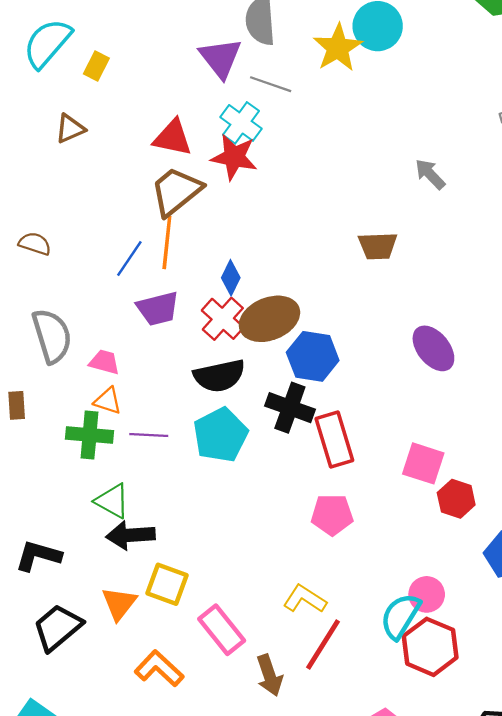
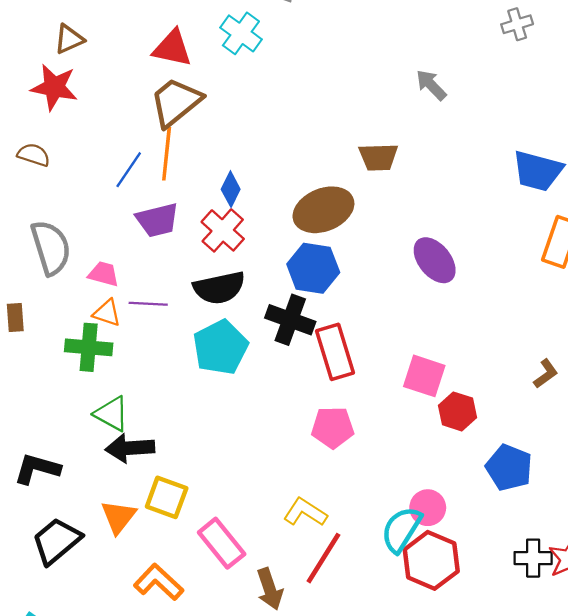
red star: (234, 157) -> (54, 87), moved
brown ellipse: (269, 319) -> (323, 210), moved
purple line: (149, 435) -> (148, 304), moved

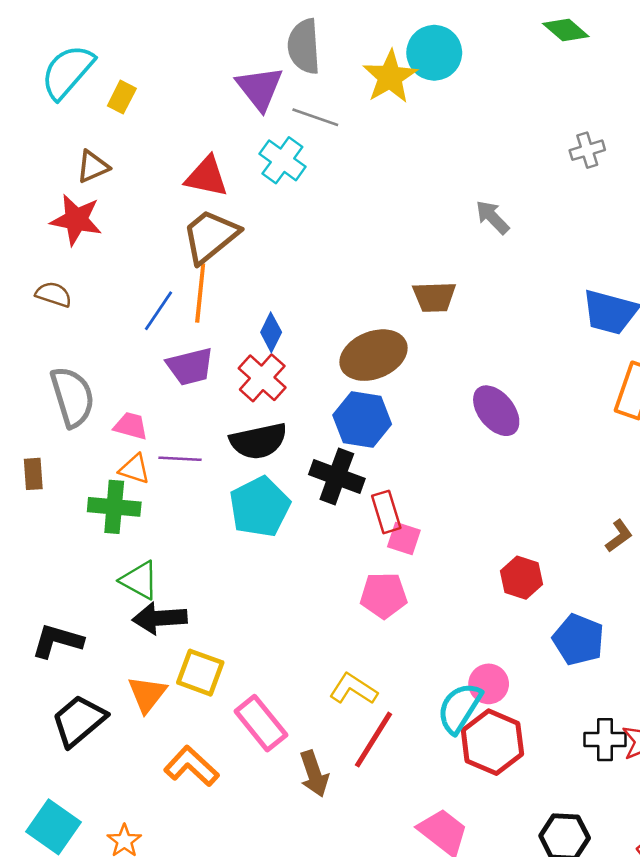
red rectangle: (335, 352) -> (386, 512), size x0.7
pink square: (424, 376) -> (404, 538), moved, size x0.7

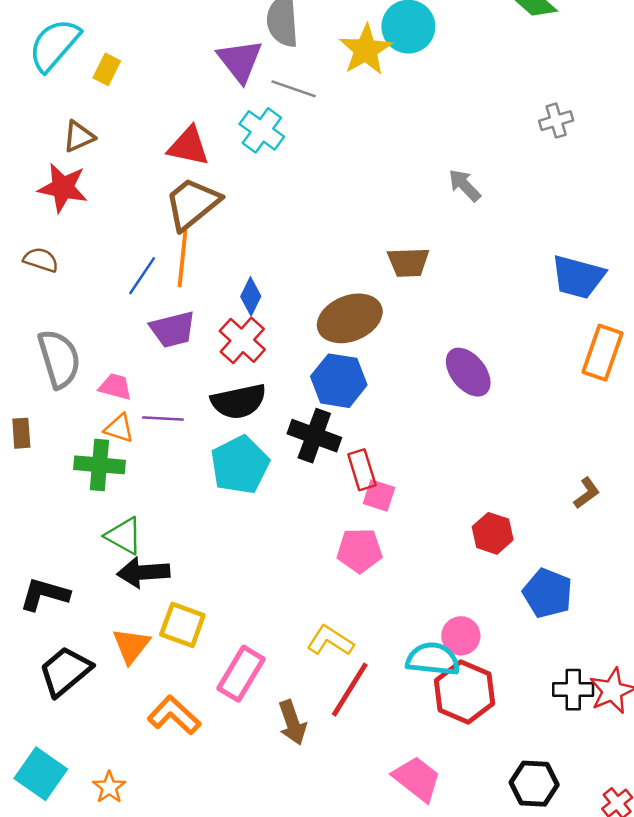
cyan semicircle: (460, 708) -> (433, 659), turned 64
pink rectangle: (261, 723) -> (241, 674), turned 70

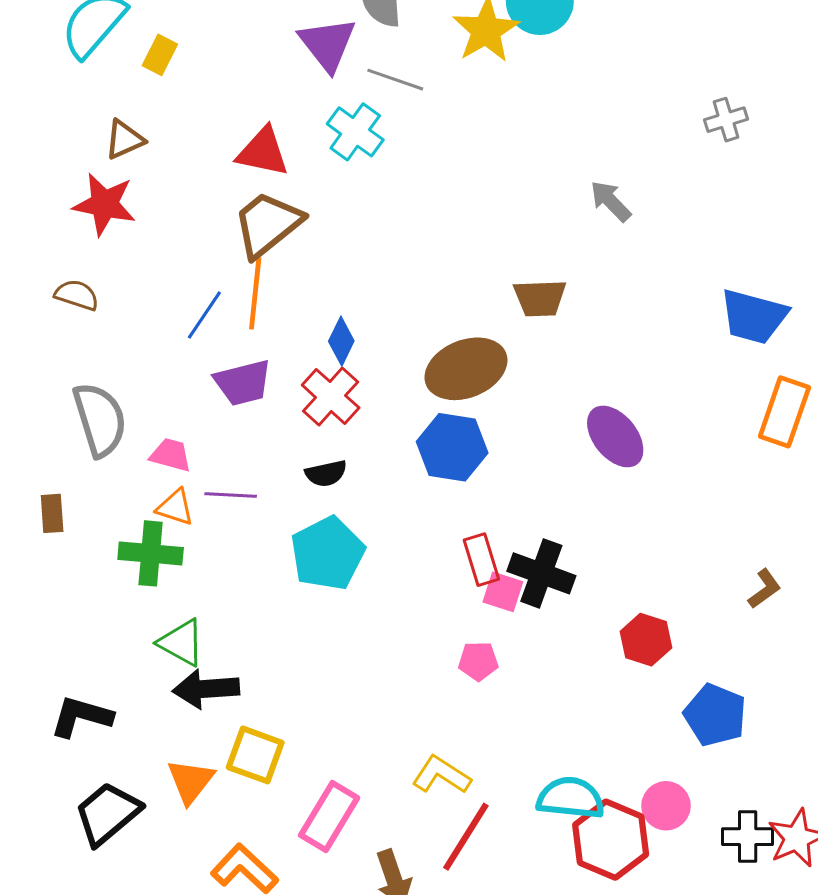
black semicircle: (239, 401) -> (326, 473), size x0.6
black cross: (314, 436) -> (541, 573), moved
pink pentagon: (360, 550) -> (478, 661), size x0.7
pink circle: (461, 636) -> (666, 806), moved

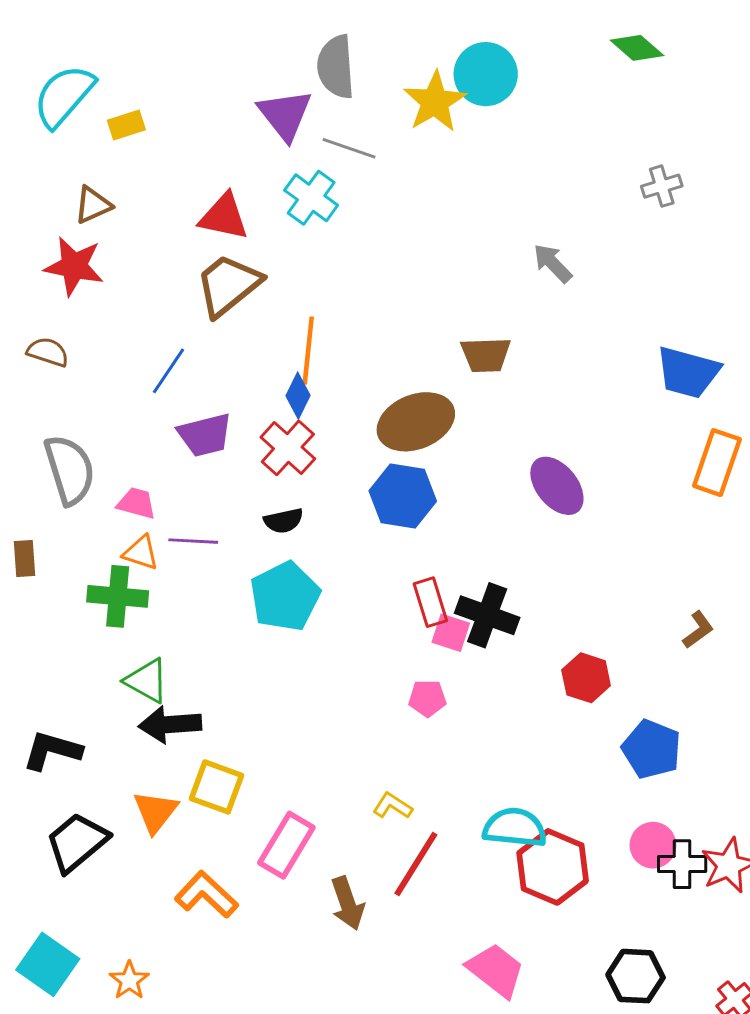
yellow rectangle: (160, 55) -> (126, 125), turned 45
orange line: (255, 293) -> (308, 351), moved
yellow L-shape: (441, 775) -> (393, 806), size x0.7
pink circle: (666, 806) -> (653, 845), moved

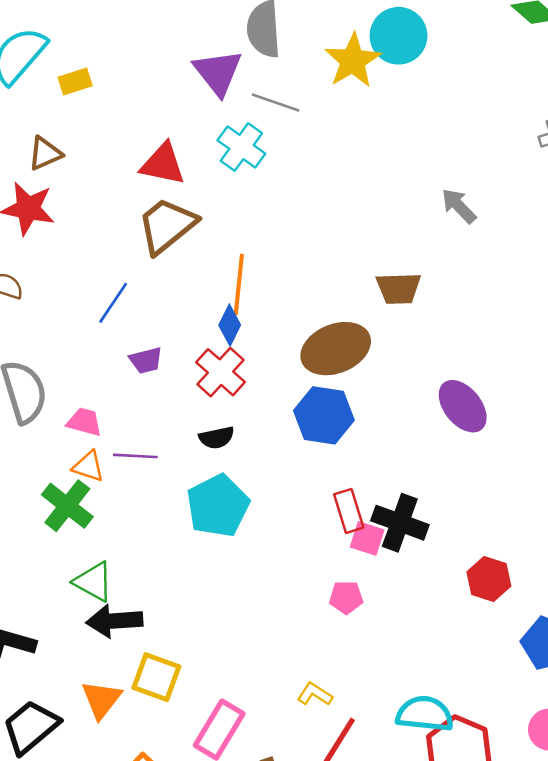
purple trapezoid: (205, 435) -> (146, 360), size x0.7
green cross: (118, 596) -> (67, 506), turned 33

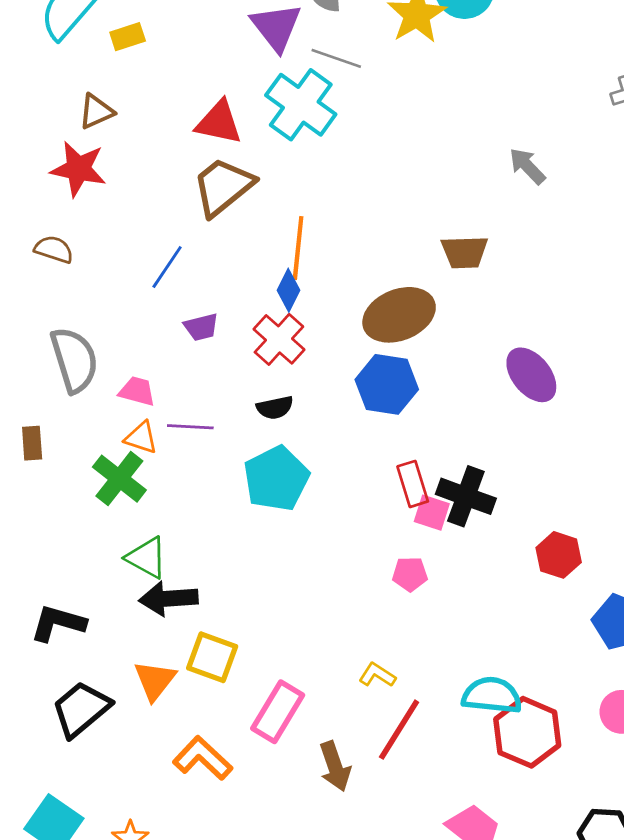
cyan cross: (241, 147) -> (301, 105), size x1.4

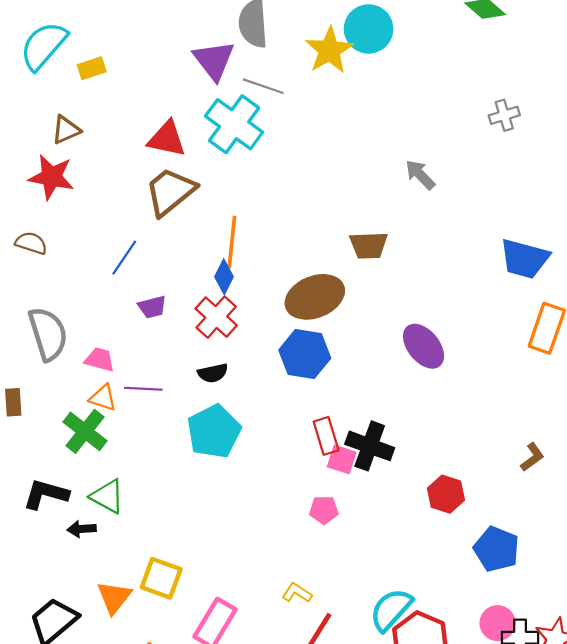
black arrow: (168, 599) -> (82, 529), moved, size x0.6
black L-shape: (58, 623) -> (46, 494), moved
cyan semicircle: (492, 695) -> (391, 610), turned -54

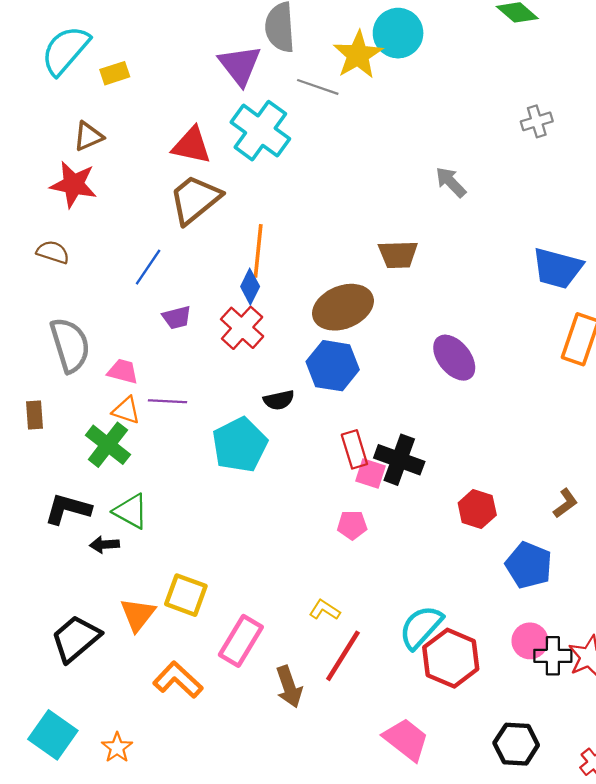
gray line: (263, 86) -> (318, 87), moved
black semicircle: (213, 373) -> (279, 400), moved
brown L-shape: (532, 457) -> (565, 503), moved

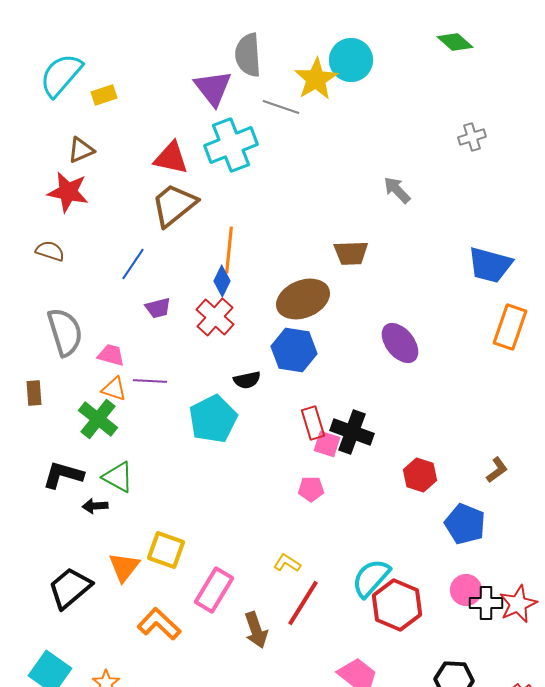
cyan cross: (260, 131) -> (231, 145), turned 33

